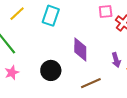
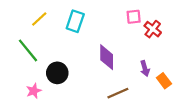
black circle: (51, 70) -> (57, 73), moved
pink star: (12, 73) -> (34, 91), moved

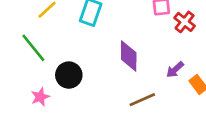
purple arrow: (145, 68) -> (175, 70), turned 64

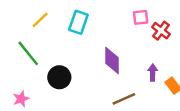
purple arrow: (175, 70) -> (153, 72), turned 133
pink star: (40, 97) -> (21, 99), moved

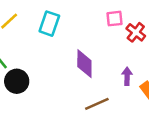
black circle: (59, 77) -> (17, 81), moved

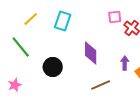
black circle: (17, 81) -> (53, 67), moved

